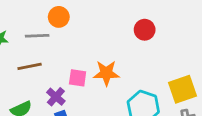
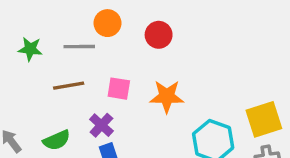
red circle: (145, 30) -> (159, 35), moved
pink square: (78, 78) -> (119, 89), moved

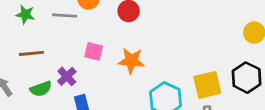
brown line: (69, 86) -> (31, 53), moved
purple cross: (101, 125) -> (67, 76), moved

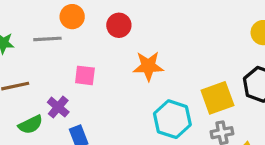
orange star: (131, 61) -> (148, 66), moved

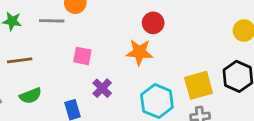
red circle: (119, 25) -> (153, 23), moved
purple cross: (58, 107) -> (102, 88), moved

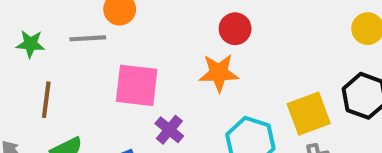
pink square: (82, 56) -> (137, 85), size x1.6
brown line: (20, 60) -> (46, 100), turned -70

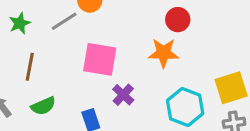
gray line: (88, 38) -> (64, 21), turned -32
green star: (30, 44) -> (20, 23), turned -30

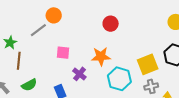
green star: (20, 23) -> (10, 43), moved
orange star: (164, 53) -> (101, 56), moved
pink square: (100, 59) -> (63, 53), size x0.6

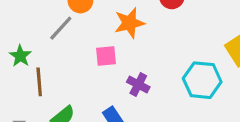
orange star: (101, 56) -> (129, 23), moved

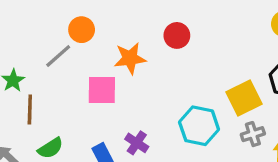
pink square: (106, 56) -> (102, 90), size x1.4
purple cross: (138, 84) -> (137, 143), moved

